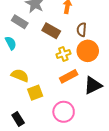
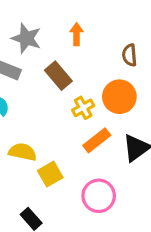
brown semicircle: (82, 30) -> (130, 55), moved
brown rectangle: (51, 31) -> (58, 76), turned 30

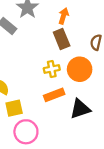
brown rectangle: (58, 76) -> (62, 39), moved
pink circle: (99, 196) -> (26, 132), moved

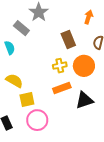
orange arrow: (63, 16) -> (89, 17), moved

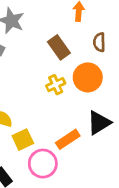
orange rectangle: (62, 88) -> (68, 139), moved

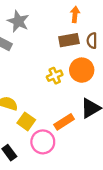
brown rectangle: (59, 47) -> (69, 40), moved, turned -66
yellow square: (23, 140) -> (26, 121), turned -30

